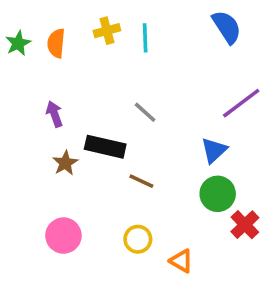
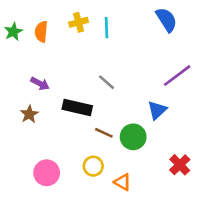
purple arrow: (54, 114) -> (40, 84), turned 138
brown star: (65, 163) -> (29, 114), moved
green circle: (218, 194) -> (133, 137), moved
yellow circle: (138, 239) -> (93, 166), moved
orange triangle: (181, 261) -> (123, 182), moved

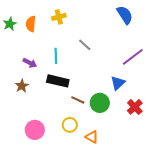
cyan line: (107, 28) -> (56, 56), moved
gray line: (107, 82) -> (85, 45), moved
red cross: (180, 165) -> (135, 107), moved

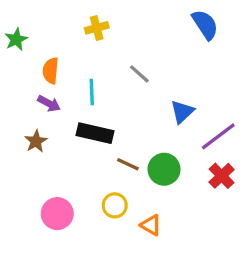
orange semicircle: (31, 24) -> (51, 71), moved
purple line: (133, 57) -> (218, 136), moved
blue triangle: (118, 83) -> (182, 112), moved

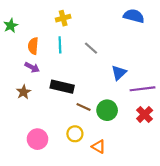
blue semicircle: (205, 25) -> (134, 16), turned -42
cyan line: (92, 92) -> (60, 45), moved
purple line: (218, 136) -> (142, 89), turned 30

